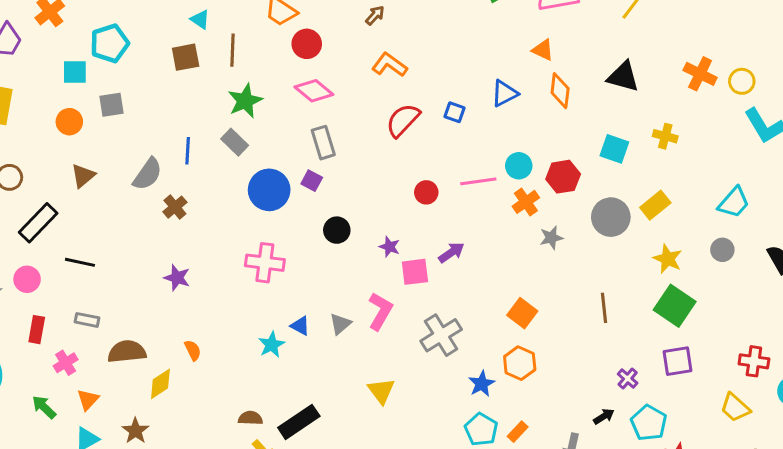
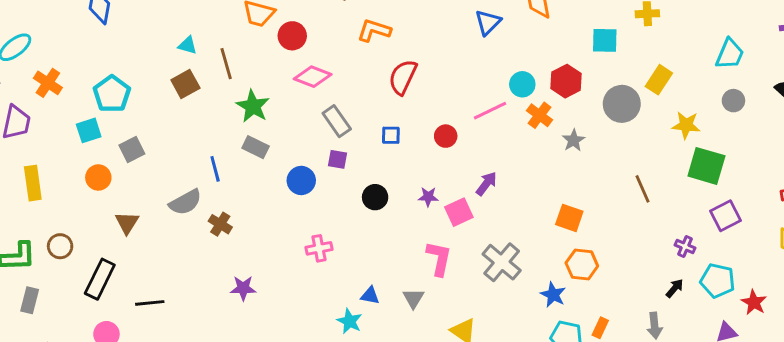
blue square: (454, 112) -> (391, 135), moved
gray semicircle: (148, 174) -> (185, 202), turned 44
blue circle: (269, 190) -> (301, 180), size x0.7
pink cross: (265, 263) -> (319, 248), size x0.7
gray triangle: (340, 324) -> (413, 298), moved

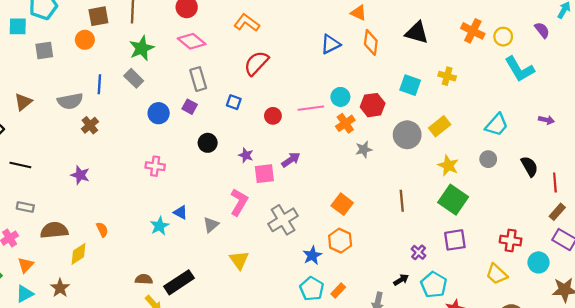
orange circle: (98, 177) -> (85, 40), moved
purple star: (243, 288) -> (80, 175), moved

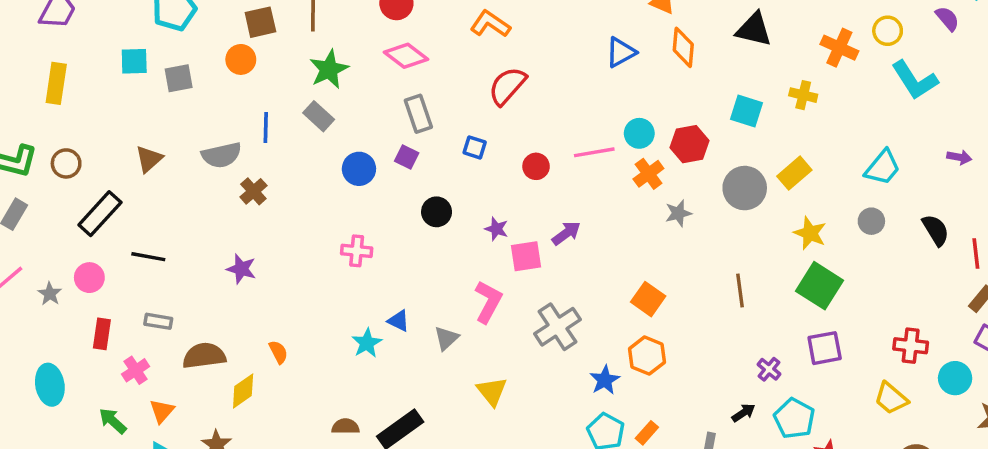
cyan square: (18, 26) -> (134, 61), moved
orange cross: (473, 31) -> (839, 48), moved

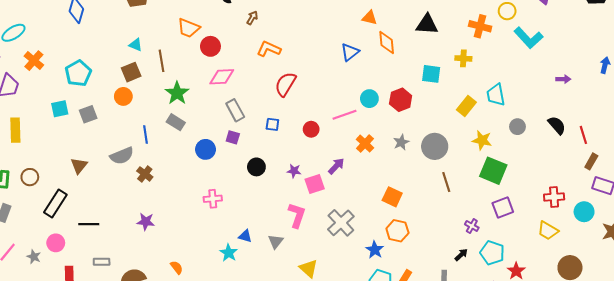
pink diamond: (406, 56) -> (222, 77), turned -30
cyan trapezoid: (883, 167) -> (496, 95), moved, turned 140
orange cross: (648, 174) -> (365, 144), moved
gray circle: (745, 188) -> (435, 146), moved

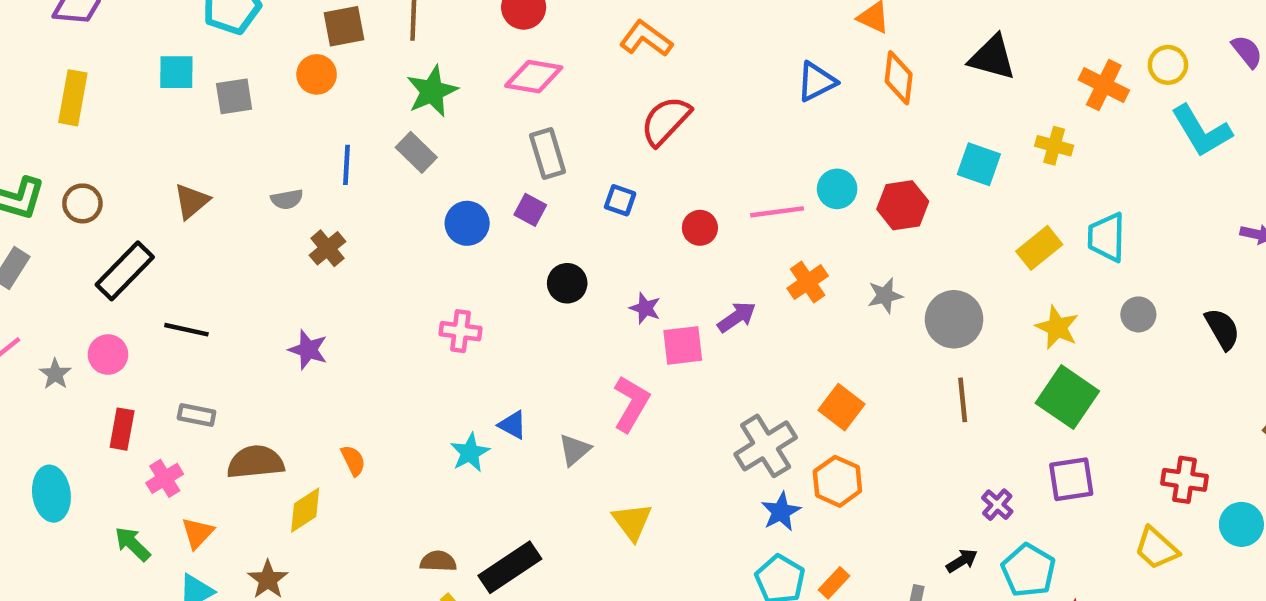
gray semicircle: (122, 156) -> (287, 199), size x0.6
gray cross: (341, 223) -> (766, 446), moved

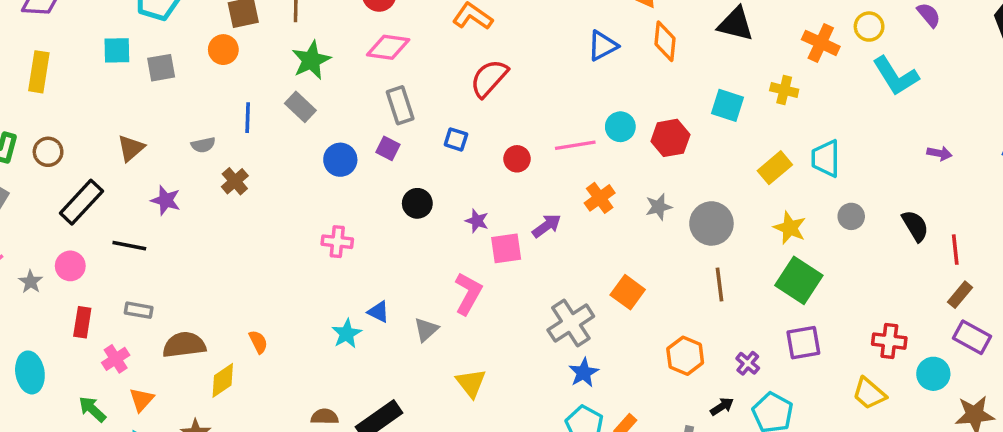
purple star: (308, 350) -> (166, 200), moved
orange hexagon: (837, 481) -> (685, 356), moved

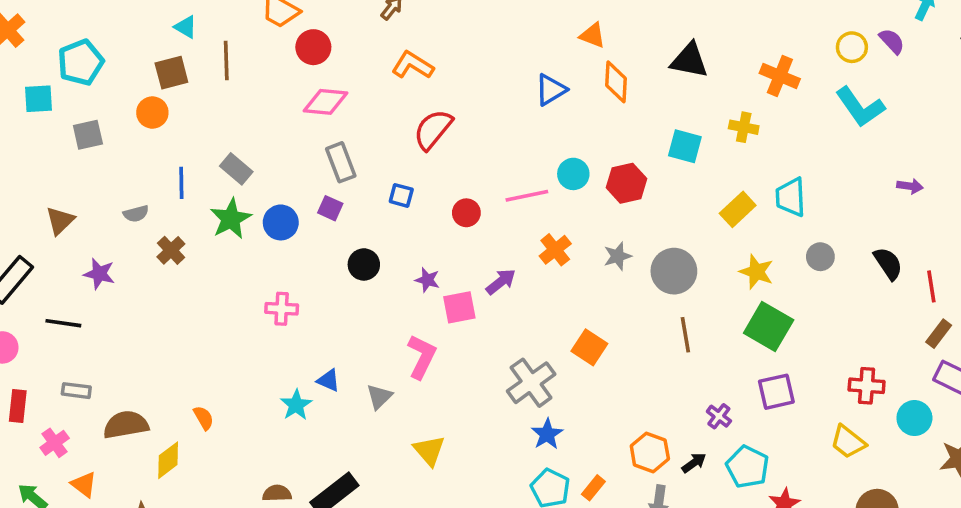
yellow circle: (869, 27) -> (852, 47), moved
cyan square: (117, 50) -> (38, 99), moved
green star: (311, 60) -> (231, 219), moved
orange hexagon: (685, 356) -> (650, 452), moved
orange triangle: (142, 400) -> (84, 484), turned -32

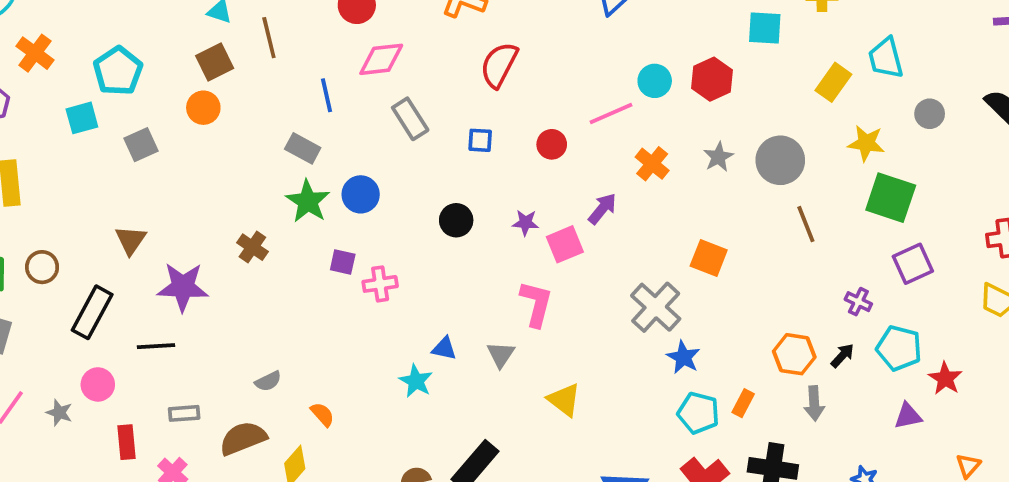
blue line: (181, 183) -> (326, 95), moved
purple square: (330, 208) -> (343, 262), moved
gray semicircle: (136, 214) -> (268, 381), moved
purple star: (99, 274) -> (183, 287), size x1.5

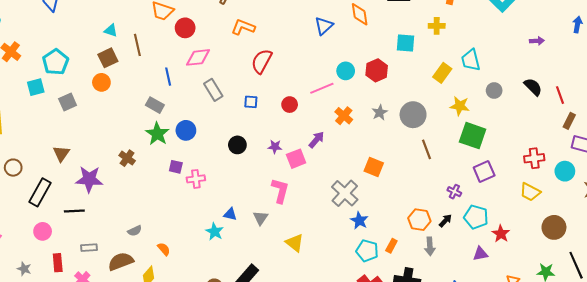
gray star: (59, 413) -> (24, 269), moved

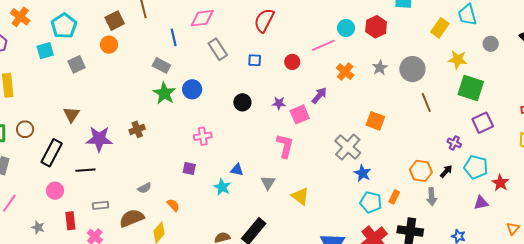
brown cross: (127, 158) -> (137, 129), moved, turned 35
purple square: (176, 167) -> (189, 169), moved
gray triangle: (261, 218) -> (268, 183), moved

